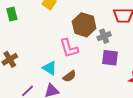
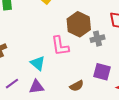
purple square: (110, 58) -> (102, 72), moved
brown semicircle: (69, 76) -> (77, 86), moved

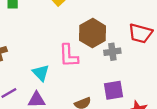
purple square: (102, 72) -> (114, 90), turned -30

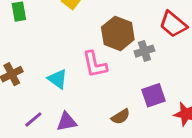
red trapezoid: (140, 33) -> (173, 24), turned 35
cyan triangle: (41, 73) -> (58, 79), moved

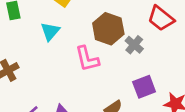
gray cross: (144, 51) -> (134, 45), turned -30
cyan triangle: (58, 79) -> (50, 31), moved, turned 36

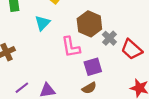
red trapezoid: (161, 18) -> (132, 49), moved
purple square: (144, 87) -> (93, 67), moved

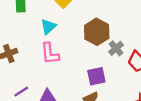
pink L-shape: (71, 47) -> (50, 53), moved

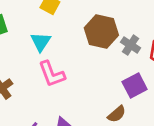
purple square: (96, 76) -> (135, 86), moved

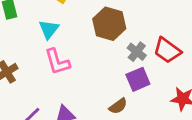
gray cross: (131, 45) -> (137, 52), moved

